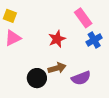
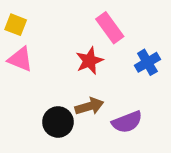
pink rectangle: (83, 18) -> (110, 28), moved
pink triangle: (13, 38) -> (20, 59), turned 48

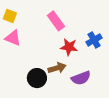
pink rectangle: (110, 28) -> (56, 21), moved
red star: (89, 61) -> (69, 47), moved, turned 30

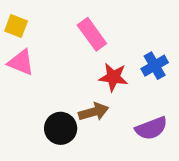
purple semicircle: (81, 78) -> (151, 128), moved

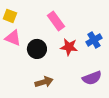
brown arrow: (94, 112) -> (44, 82), moved
black circle: (61, 128) -> (37, 49), moved

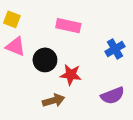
pink rectangle: (56, 21) -> (68, 26), turned -42
red star: (69, 47) -> (71, 75), moved

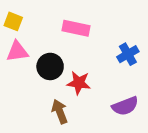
pink triangle: (16, 46) -> (17, 51), turned -30
brown arrow: (54, 100) -> (60, 112), turned -95

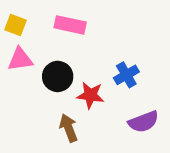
pink rectangle: (76, 28) -> (70, 25), moved
blue cross: (128, 54) -> (126, 75), moved

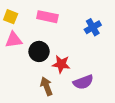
blue cross: (126, 75) -> (93, 27), moved
purple semicircle: (143, 122) -> (83, 82), moved

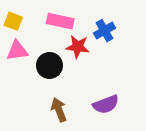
blue cross: (93, 27) -> (105, 31), moved
red star: (61, 64) -> (78, 47), moved

